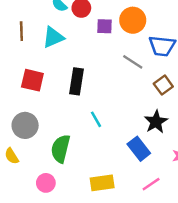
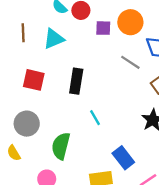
blue rectangle: (139, 149) -> (123, 158), moved

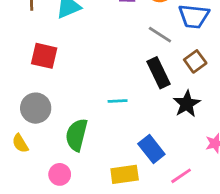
black rectangle: (76, 81) -> (158, 73), moved, turned -35
cyan line: (95, 118) -> (118, 101), turned -63

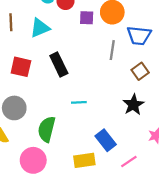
gray line: (160, 35) -> (112, 50), turned 66
black rectangle: (158, 73) -> (59, 65), moved
pink circle: (60, 174) -> (33, 160), size x1.5

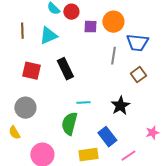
black star: (133, 105) -> (120, 106), moved
green semicircle: (47, 129) -> (69, 124), moved

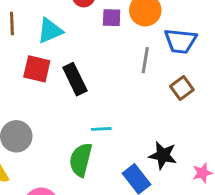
red square: (31, 71) -> (37, 69), moved
black star: (120, 106) -> (163, 155), moved, turned -30

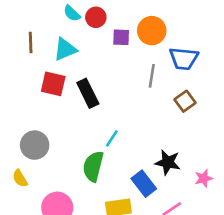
cyan line: (101, 129) -> (112, 138), turned -54

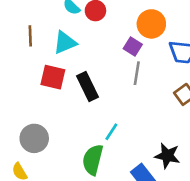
purple square: (121, 37) -> (133, 47), moved, turned 30
gray line: (152, 76) -> (137, 73), moved

